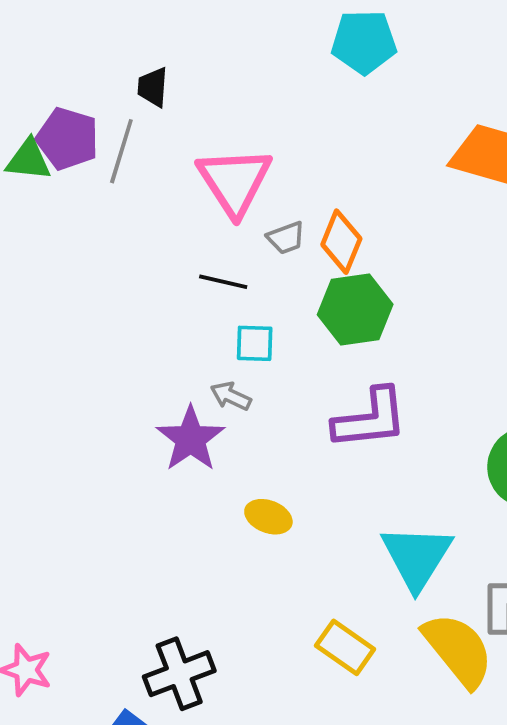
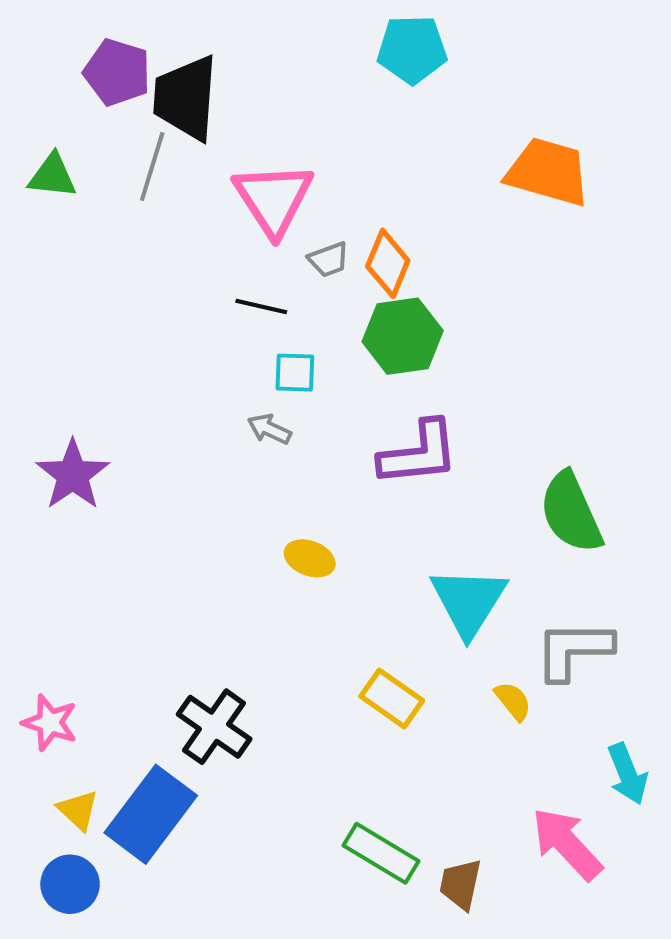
black trapezoid: (153, 87) -> (186, 98), size x2.0
purple pentagon: (67, 139) -> (117, 72), moved
purple star: (191, 439) -> (73, 475), moved
yellow semicircle: (458, 650) -> (513, 701), size x0.5
black cross: (179, 674) -> (214, 727), turned -34

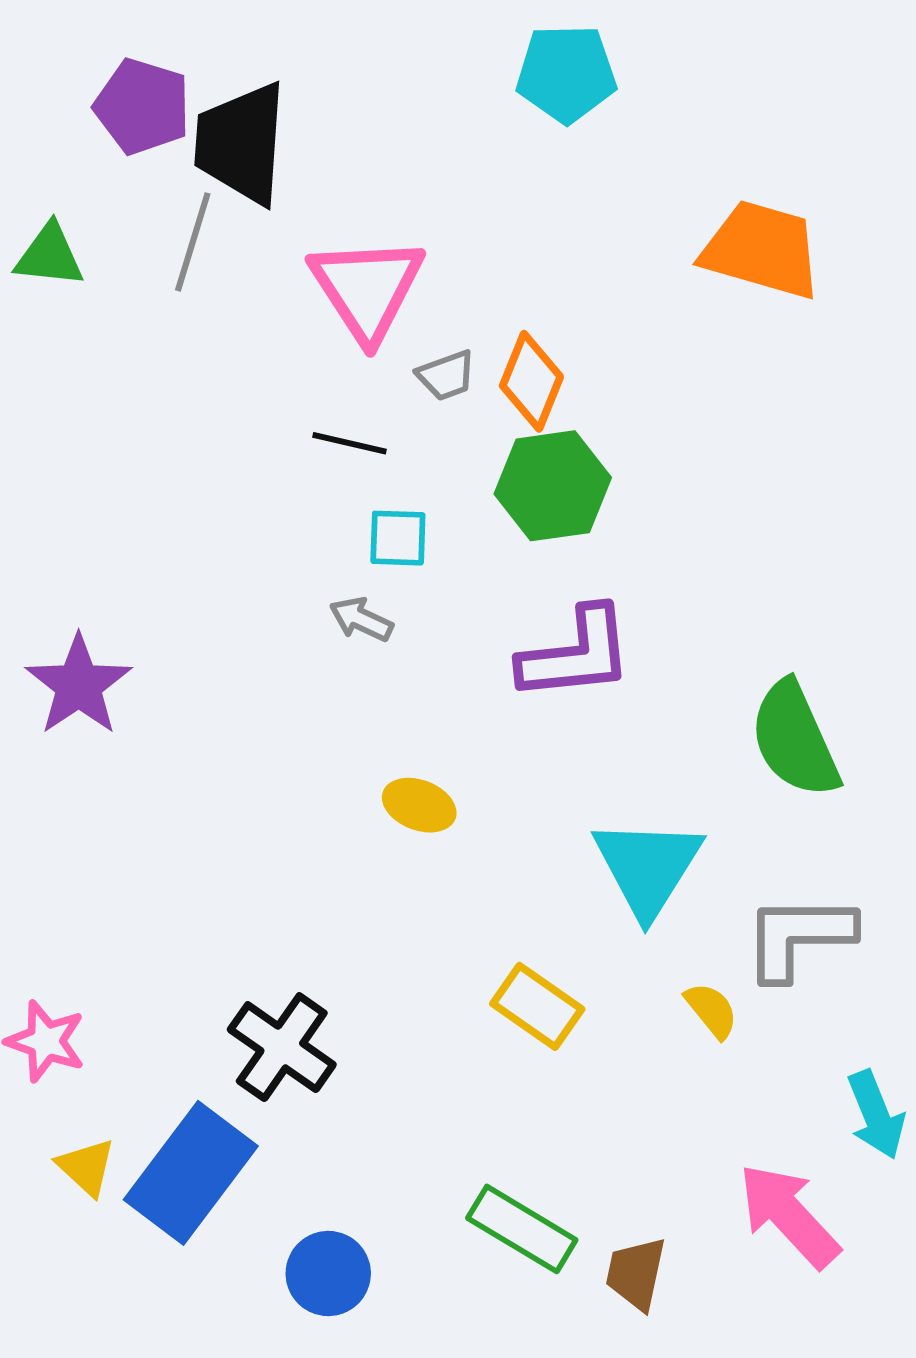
blue circle: (70, 884) -> (328, 1273), moved

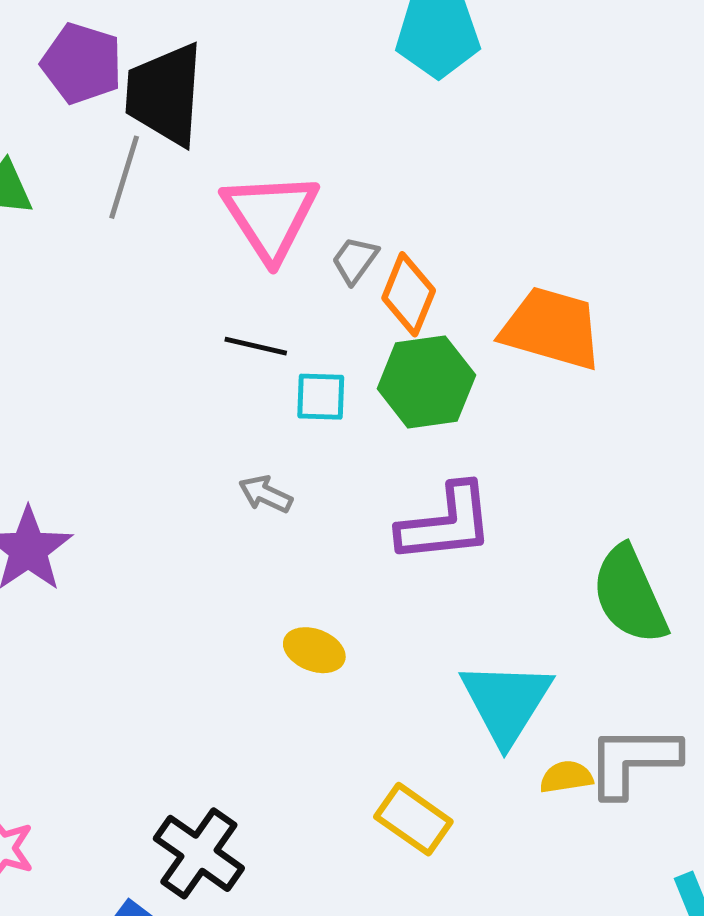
orange trapezoid: (762, 250) -> (552, 328), moved
gray trapezoid: (446, 375) -> (355, 260), moved, turned 146
cyan square: (398, 538) -> (321, 397), moved
yellow semicircle: (711, 1010) -> (566, 777), moved, turned -60

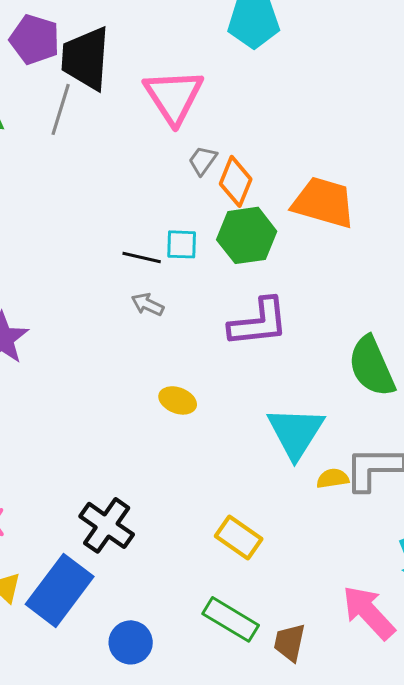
pink triangle: (270, 216) -> (174, 96), moved
black line: (256, 346) -> (142, 257), moved
yellow rectangle: (413, 819) -> (239, 537), moved

